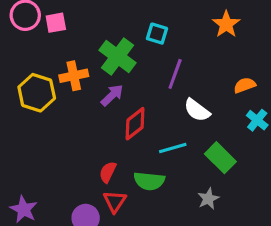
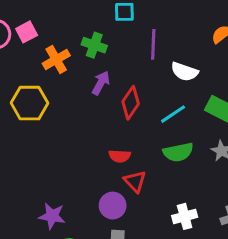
green cross: (117, 57) -> (94, 45), size x0.7
orange cross: (74, 76) -> (56, 59), moved
red semicircle: (108, 172) -> (120, 156), turned -95
green semicircle: (149, 181) -> (178, 152), moved

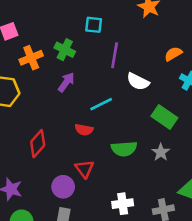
red diamond: (131, 103) -> (38, 144), moved
cyan line: (173, 114) -> (101, 104), moved
red semicircle: (120, 156) -> (84, 130), moved

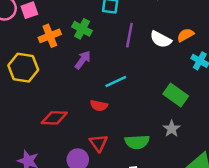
white semicircle: (138, 82) -> (161, 39), moved
red diamond: (38, 144) -> (54, 118), turned 50
green semicircle: (124, 149) -> (137, 142), moved

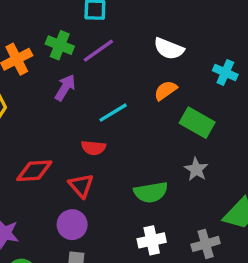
purple line: (129, 35) -> (98, 51), moved, turned 50
orange semicircle: (185, 35) -> (166, 90), moved
red triangle: (99, 143) -> (81, 186), moved

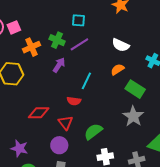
cyan line: (113, 113) -> (86, 81), turned -36
gray star: (196, 169) -> (133, 116), size x1.5
green semicircle: (151, 192) -> (93, 132), moved, turned 150

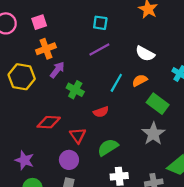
pink square: (14, 27) -> (39, 22), moved
green cross: (57, 40) -> (75, 90), moved
purple arrow: (59, 65) -> (57, 70), moved
cyan line: (86, 81) -> (116, 83), moved
red semicircle: (74, 101) -> (101, 112), moved, turned -32

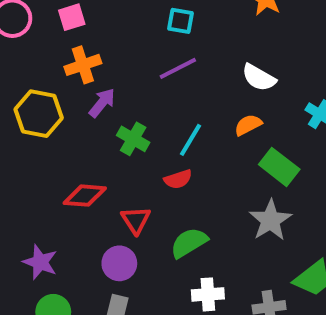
cyan line: (116, 83) -> (191, 140), moved

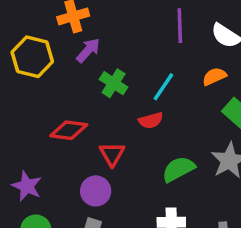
purple line: (178, 68) -> (180, 26), moved, turned -68
green semicircle: (189, 243) -> (178, 169), moved

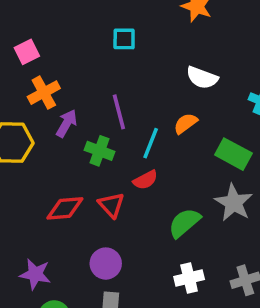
purple line: (180, 26) -> (119, 112), moved
orange semicircle: (214, 76) -> (186, 123), moved
red triangle: (112, 154) -> (111, 205), moved

